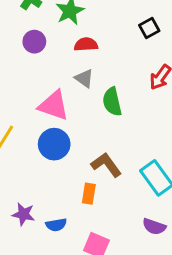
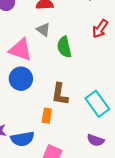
brown L-shape: (106, 165) -> (60, 94), turned -135
blue semicircle: (56, 225) -> (22, 139), size x1.5

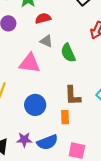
blue circle: (21, 79) -> (35, 105), moved

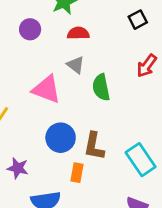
blue circle: (35, 105) -> (61, 138), moved
purple star: (24, 140) -> (18, 168), moved

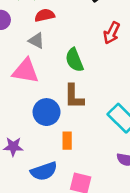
gray triangle: (76, 65) -> (36, 41), moved
brown L-shape: (94, 146) -> (74, 96), moved

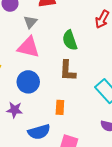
gray triangle: (36, 41) -> (30, 22), moved, turned 40
blue circle: (47, 112) -> (28, 82), moved

